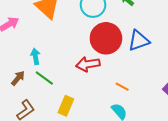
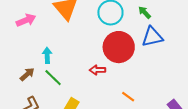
blue triangle: (139, 41) -> (152, 37), moved
red arrow: (88, 64) -> (97, 70), size x0.7

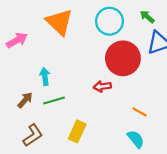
green line: (53, 78) -> (54, 100), turned -54

